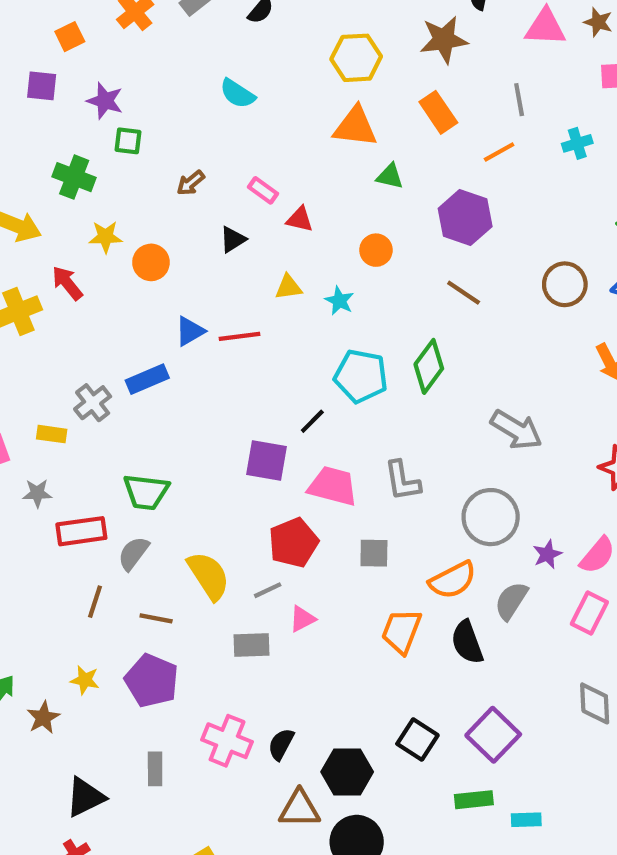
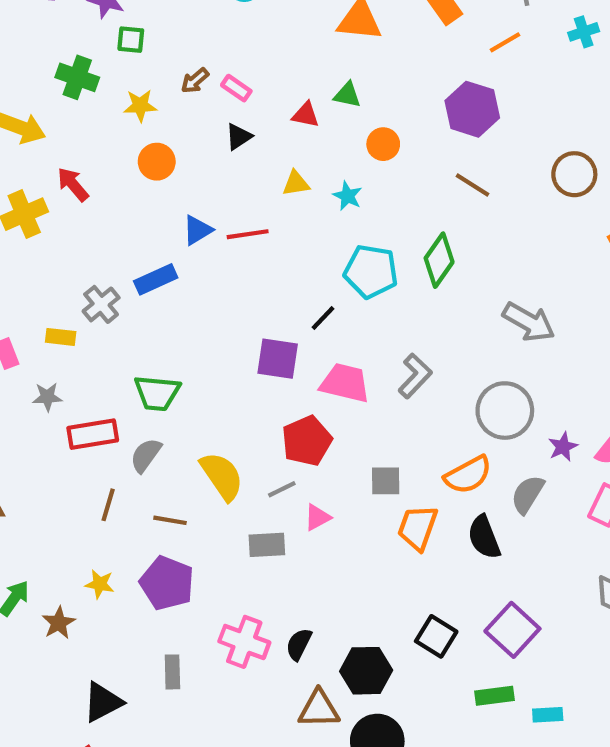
green triangle: (390, 176) -> (347, 95), moved
pink rectangle: (263, 190) -> (236, 88), moved
yellow star: (106, 237) -> (140, 106), moved
gray L-shape: (402, 481) -> (415, 376), turned -126
gray square: (374, 553) -> (386, 481), moved

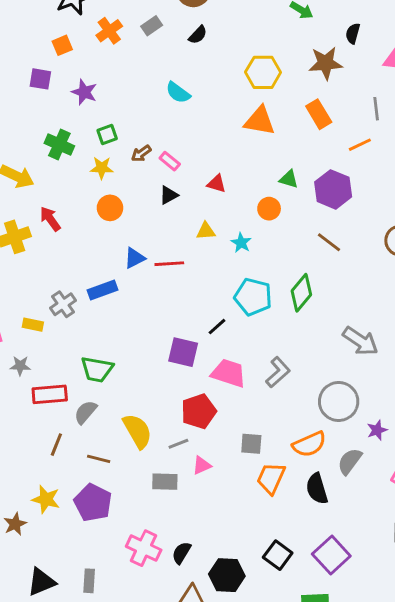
green square: (131, 40) -> (107, 135), moved, turned -30
green triangle: (347, 95) -> (289, 179), moved
yellow star: (100, 584) -> (46, 499), size x1.4
gray rectangle: (172, 672) -> (89, 581), moved

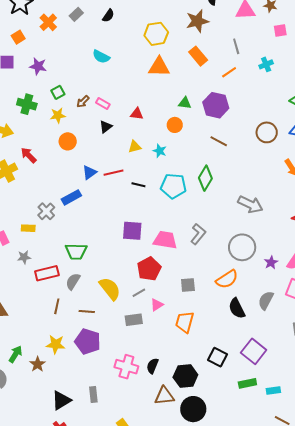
black line: (217, 327) -> (138, 185), moved, turned 64
gray semicircle: (350, 461) -> (266, 300), moved
orange trapezoid: (271, 478) -> (185, 322), moved

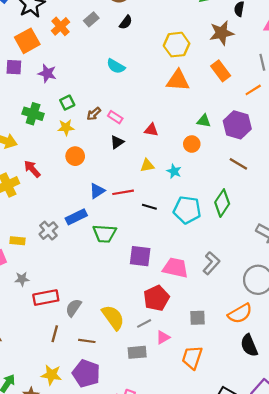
orange square: (18, 37) -> (27, 41), size x1.6
yellow rectangle: (28, 228) -> (17, 241), moved
green trapezoid: (76, 251) -> (105, 234), moved

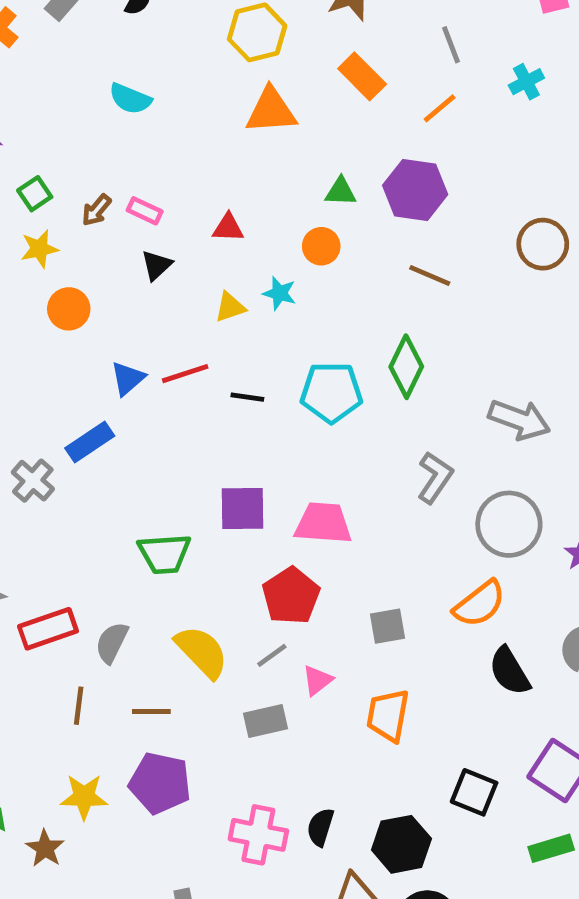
cyan star: (174, 171) -> (279, 293), moved
green trapezoid: (105, 234) -> (164, 554), moved
gray L-shape: (211, 263) -> (435, 477), moved

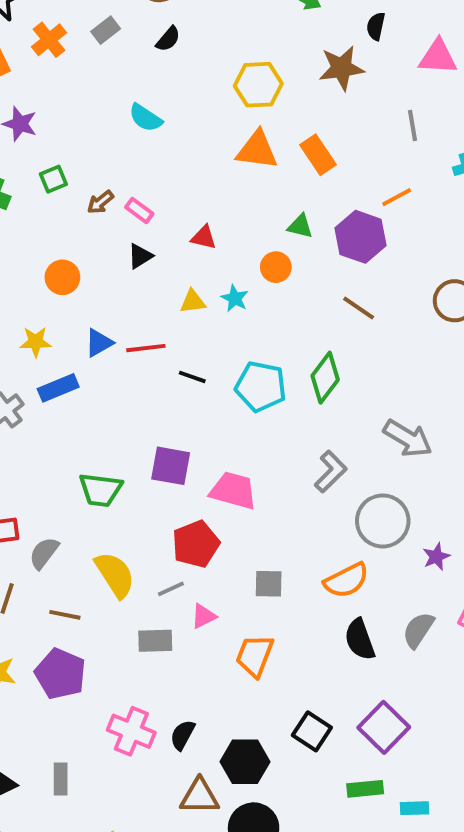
orange rectangle: (362, 76) -> (318, 155), moved
orange line: (440, 108) -> (397, 197), moved
yellow star: (39, 249) -> (35, 342), moved

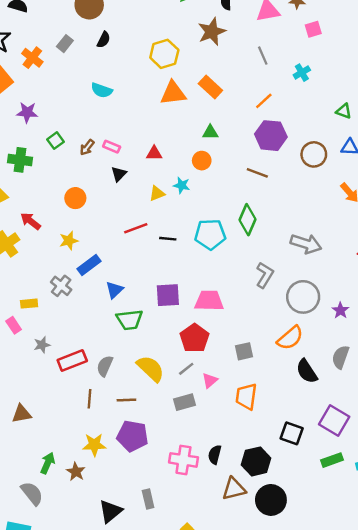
purple hexagon: (361, 237) -> (271, 136), moved
blue triangle: (99, 343) -> (114, 290), moved

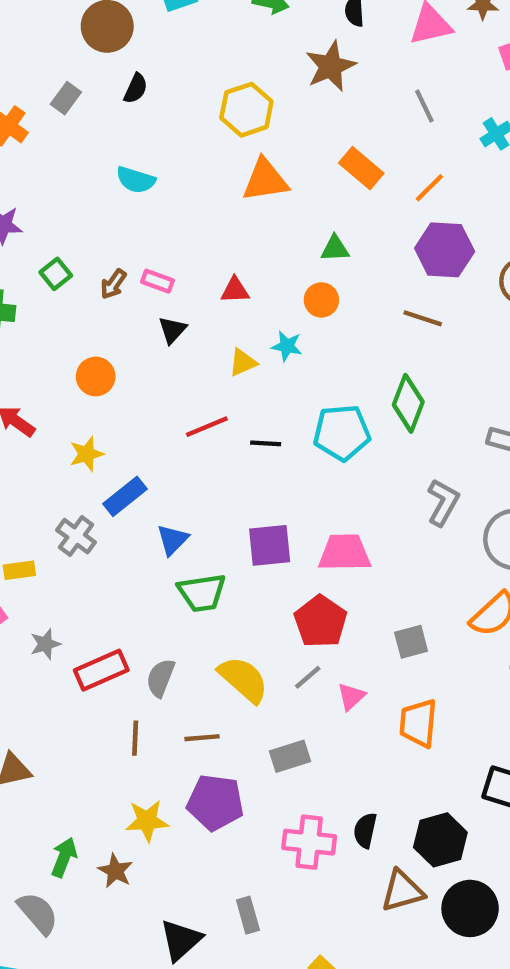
orange rectangle: (210, 87) -> (361, 168), moved
gray rectangle: (184, 402) -> (290, 756), moved

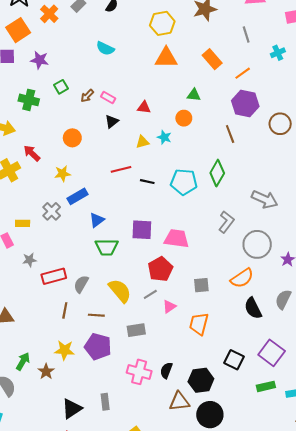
brown line: (423, 318) -> (230, 134), turned 42

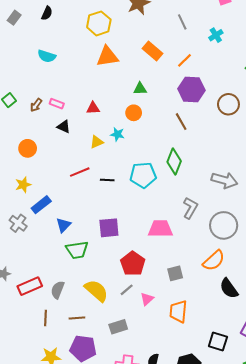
black triangle: (112, 121) -> (64, 127), turned -48
pink trapezoid: (177, 238) -> (160, 229), moved

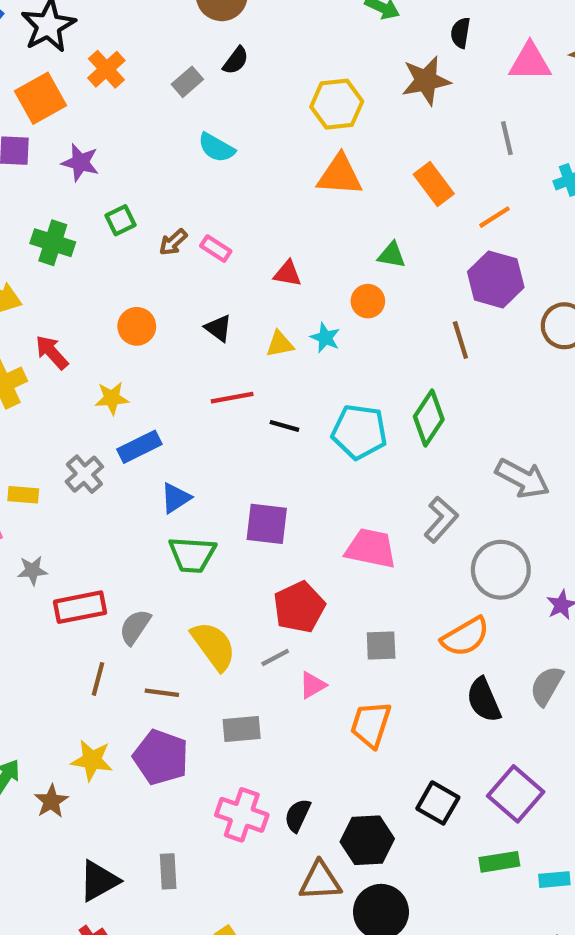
gray rectangle: (14, 18) -> (187, 82), moved
black triangle: (64, 127) -> (218, 328), moved

